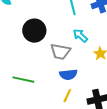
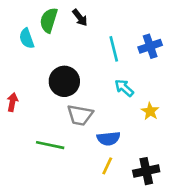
gray trapezoid: (60, 52) -> (80, 115), moved

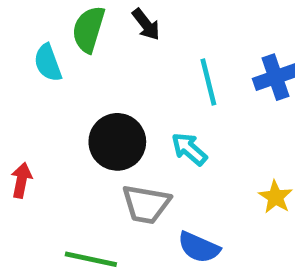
cyan arrow: (124, 88) -> (189, 149), moved
blue semicircle: (109, 139) -> (199, 247), turned 30

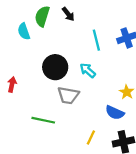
blue semicircle: (199, 247) -> (115, 113), moved

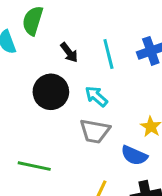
black arrow: (68, 14) -> (69, 52), moved
gray trapezoid: (68, 95) -> (95, 131), moved

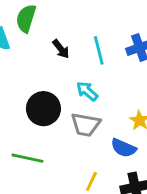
black circle: (51, 92) -> (43, 109), moved

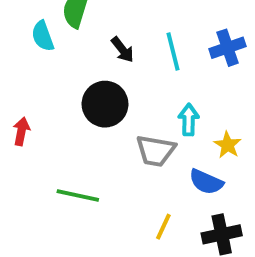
cyan arrow: (87, 91) -> (189, 120), moved, turned 50
black circle: (43, 109) -> (105, 104), moved

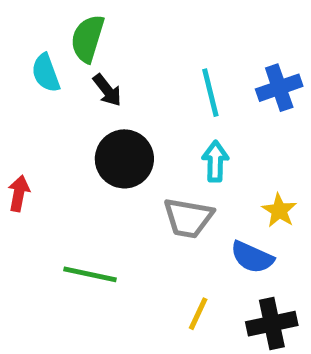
black arrow: (123, 50) -> (107, 90), moved
cyan arrow: (189, 120) -> (215, 161), moved

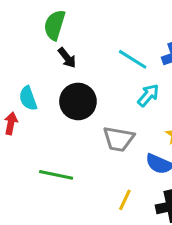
cyan semicircle: (46, 73) -> (28, 98), moved
cyan line: (210, 93) -> (133, 59), turned -44
cyan arrow: (215, 161) -> (148, 95), moved, turned 40

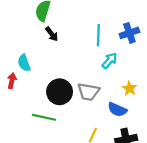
cyan line: (133, 59) -> (98, 35), turned 60
black circle: (78, 101) -> (60, 92), moved

